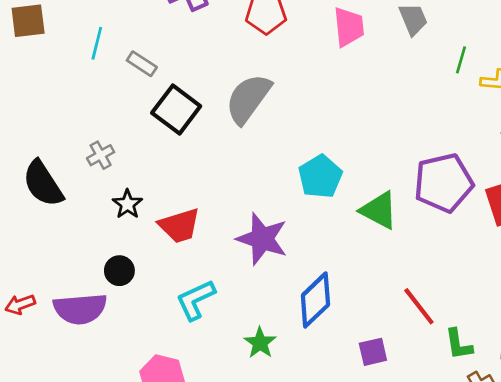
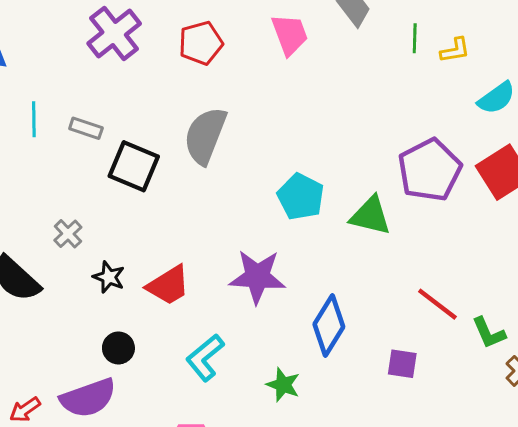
purple square: (373, 352) -> (402, 364), turned 36

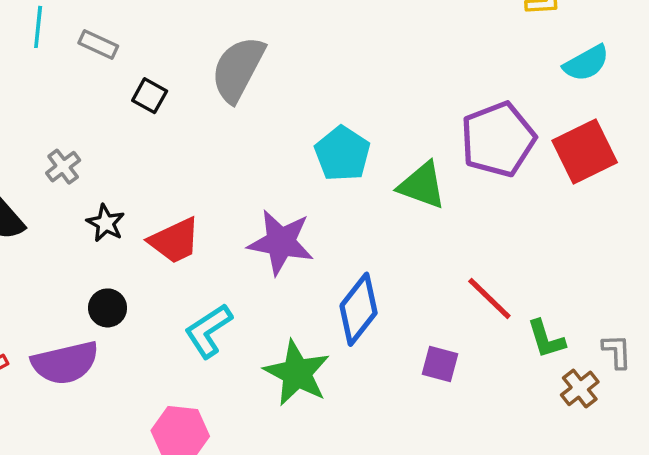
black square: (134, 166) -> (150, 96), size x0.6
green star: (283, 385) -> (297, 373), size x1.6

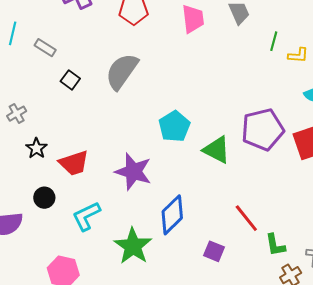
black circle: (108, 308) -> (44, 198), moved

